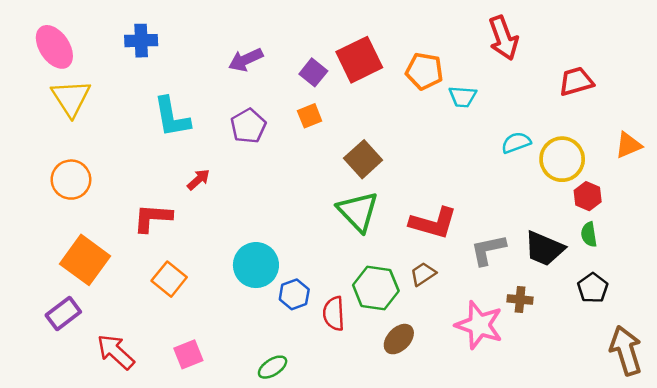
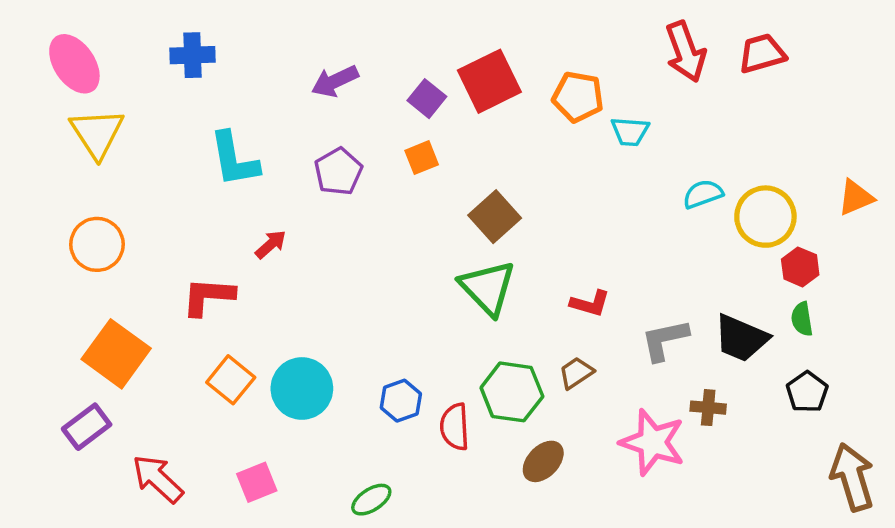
red trapezoid: (576, 81) -> (762, 53), moved
red L-shape: (433, 223) -> (590, 303), size x0.6
cyan circle: (256, 265) -> (302, 388), moved

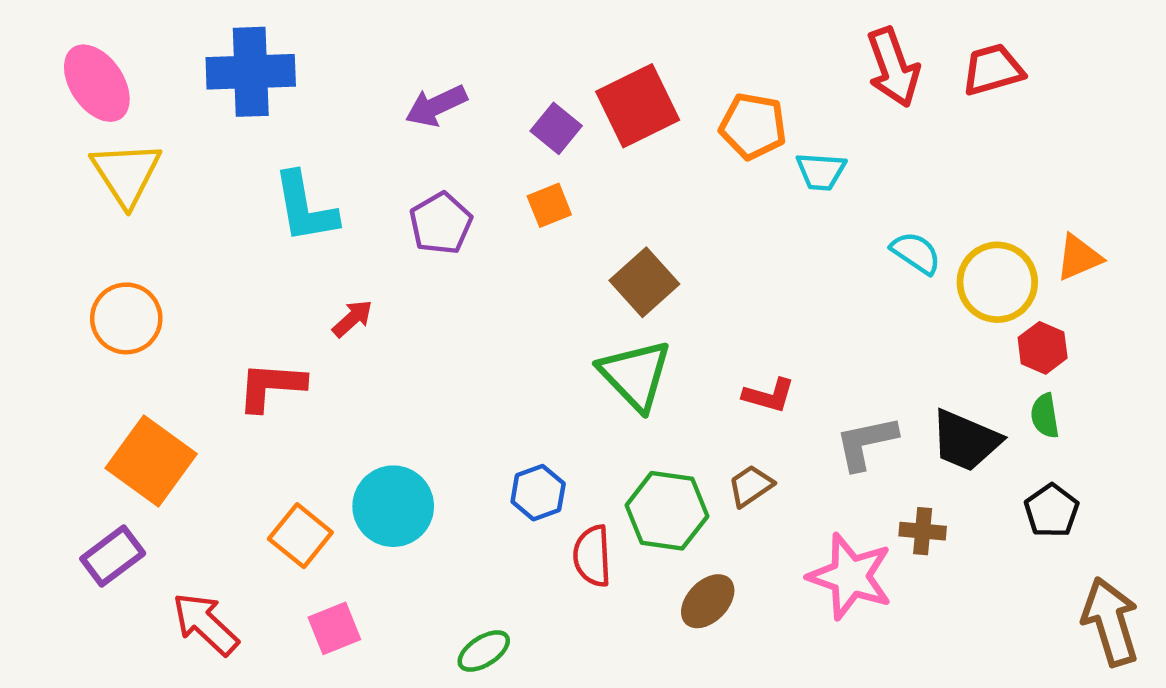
blue cross: (192, 55) -> (251, 72), size x1.5
cyan semicircle: (703, 194) -> (916, 253), turned 54
orange triangle: (856, 198) -> (1079, 257), moved
orange square: (231, 380) -> (300, 536), moved
blue hexagon: (401, 401) -> (538, 493), moved

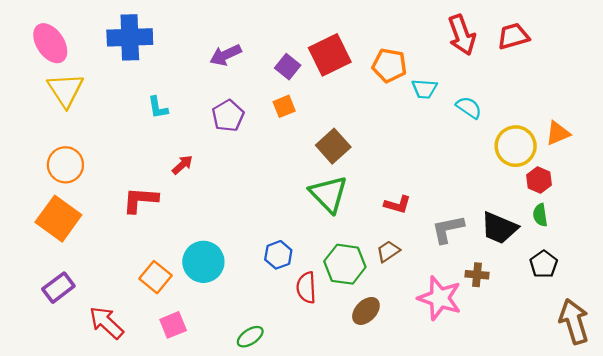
cyan L-shape: (305, 208) -> (158, 107), size x0.6
cyan semicircle: (916, 253) -> (469, 107), moved
orange square: (151, 461) -> (58, 219), moved

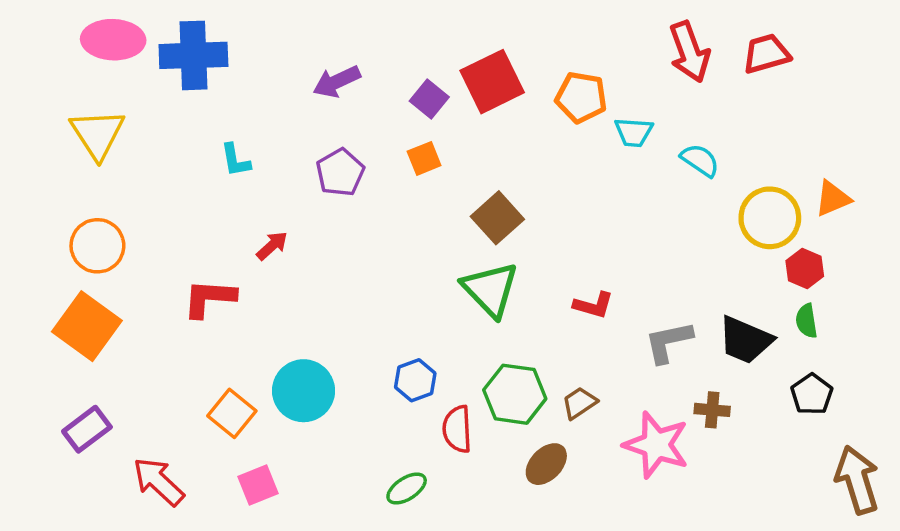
pink ellipse: (50, 43) -> (113, 40), moved, turned -54
brown trapezoid: (388, 251) -> (579, 403), moved
green ellipse: (250, 337) -> (407, 489), moved

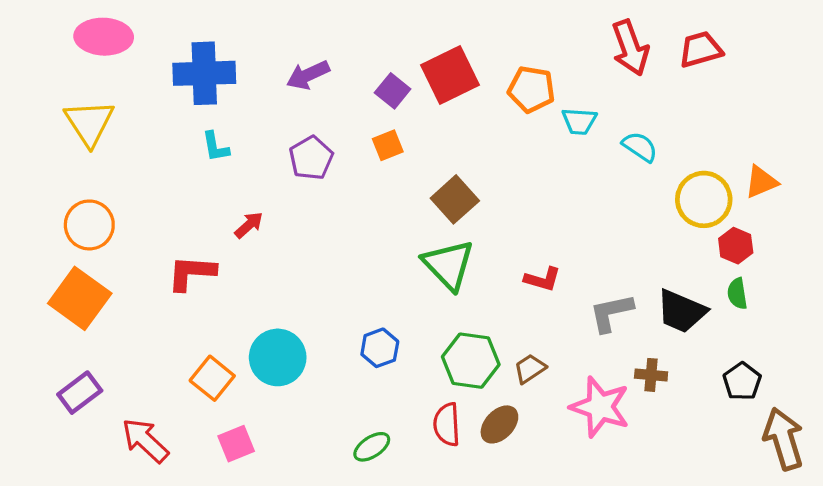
blue cross: (193, 55) -> (204, 73), moved
black pentagon: (812, 394) -> (742, 381), moved
red semicircle: (457, 429) -> (447, 424), moved

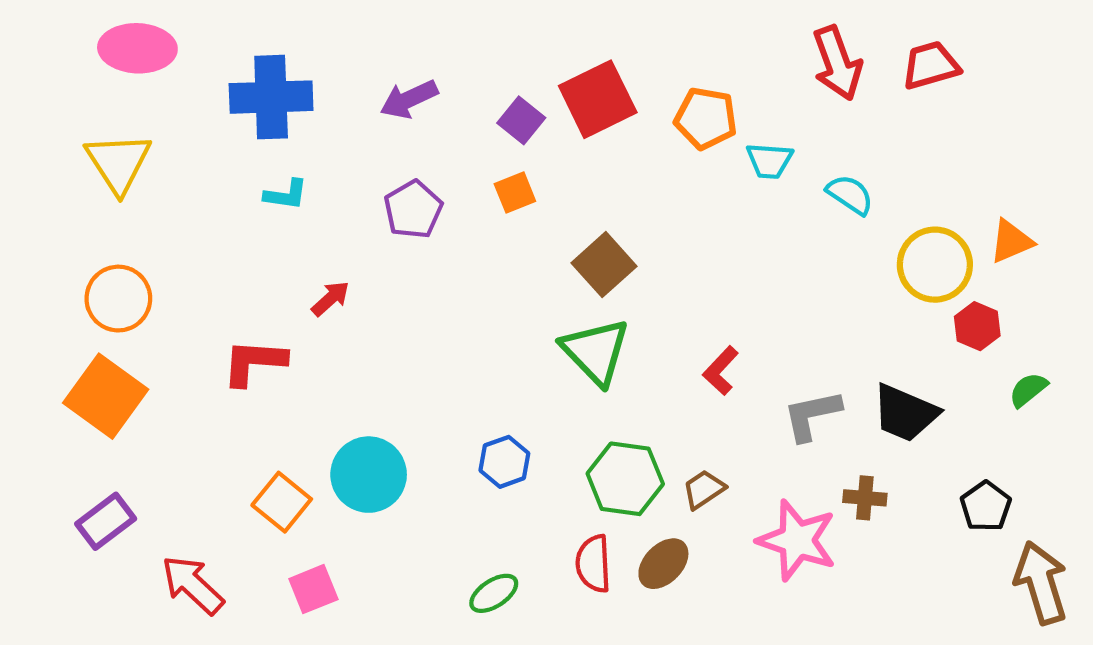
cyan L-shape: (215, 147) -> (286, 195), turned -72
red L-shape: (543, 279) -> (721, 371), turned 117
green semicircle: (737, 294) -> (1028, 390), moved, turned 60

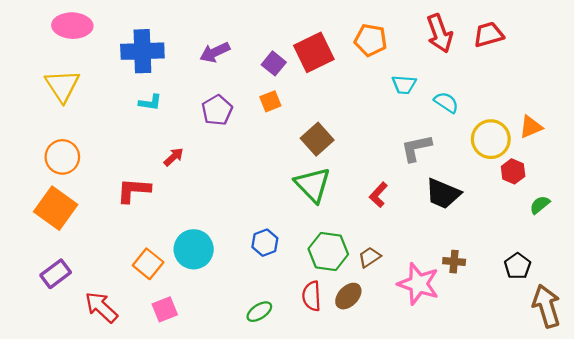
orange pentagon: (706, 118) -> (371, 40), moved
black trapezoid: (905, 413) -> (443, 194), moved
gray L-shape: (812, 415) -> (416, 148), moved

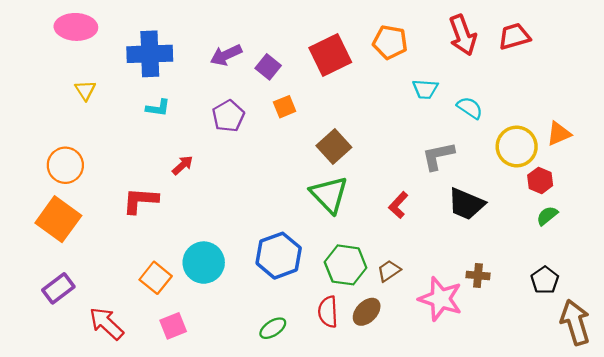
purple square: (274, 63) -> (268, 67), moved
yellow triangle: (62, 86) -> (85, 90), moved, size x0.6
green semicircle: (540, 205) -> (547, 216), moved
blue hexagon: (265, 243) -> (279, 256), size x1.6

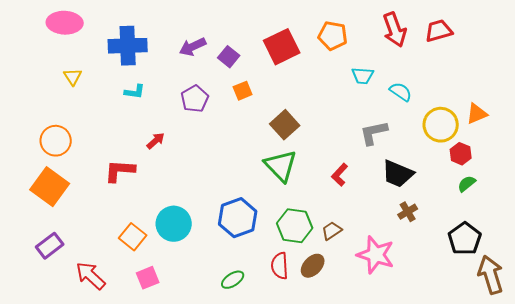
brown cross: (478, 275) -> (408, 212), moved, turned -36
black pentagon: (545, 280) -> (465, 239), size x1.4

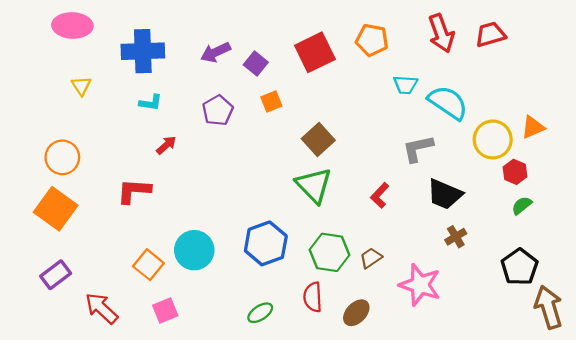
cyan semicircle: (401, 92) -> (448, 103), size x1.6
red arrow: (156, 141) -> (166, 145), moved
brown ellipse: (313, 266) -> (356, 313), moved

